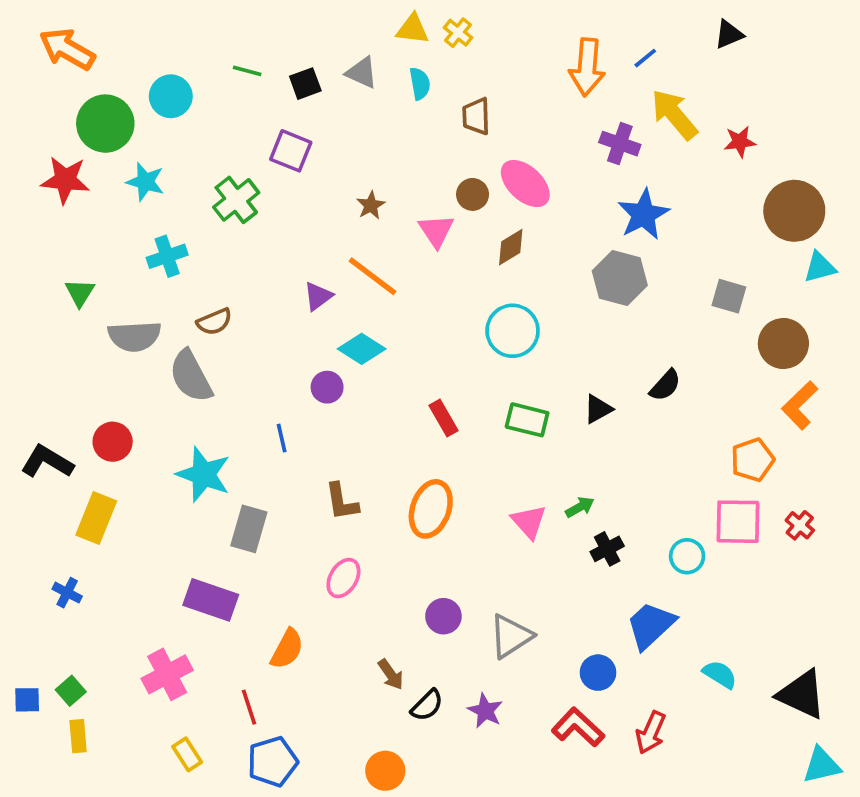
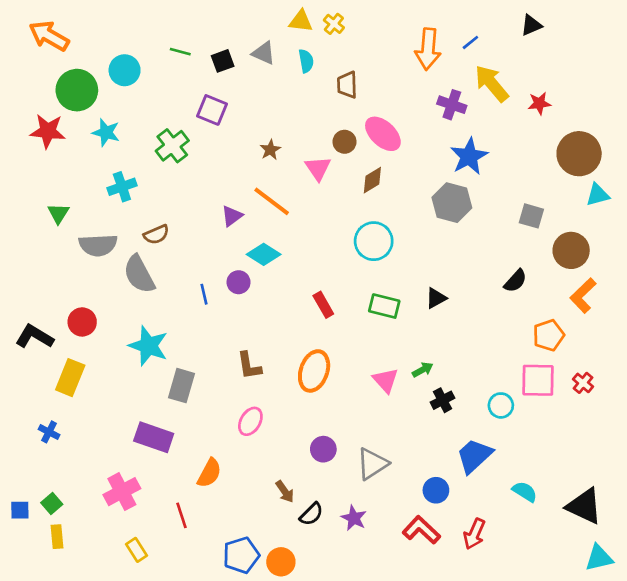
black semicircle: (665, 385) -> (515, 281), moved
blue line: (282, 438) -> (204, 294), moved
blue pentagon: (273, 762) -> (241, 555), moved

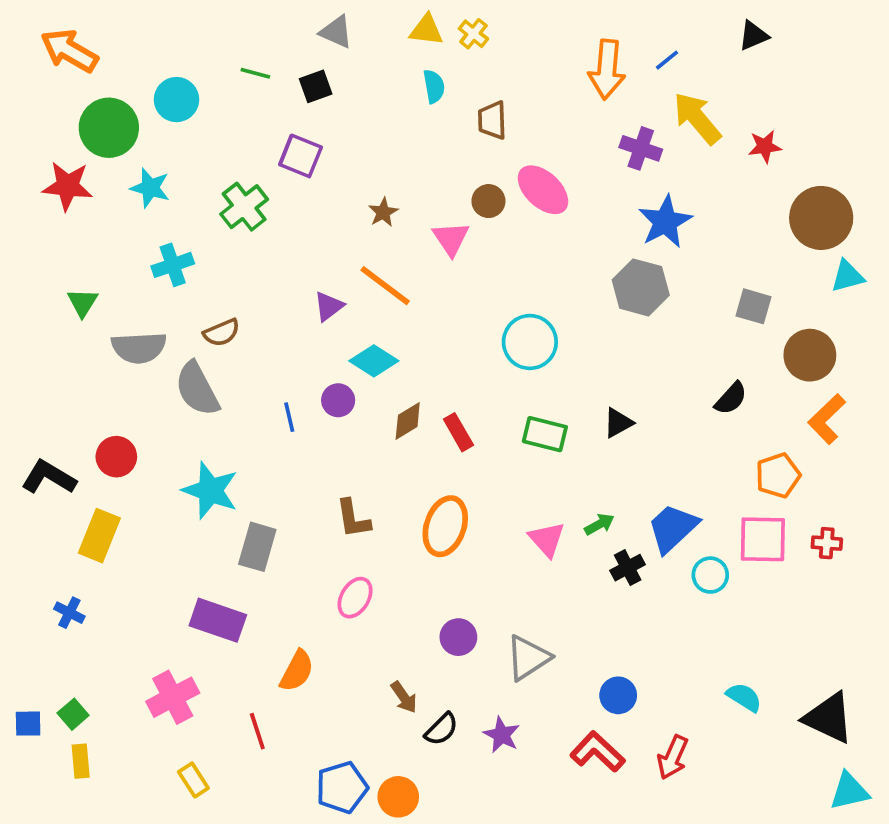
gray triangle: (264, 53) -> (336, 32), moved
brown diamond: (372, 180) -> (408, 421), moved
red cross: (583, 383) -> (827, 543), turned -36
blue trapezoid: (474, 456) -> (673, 528), moved

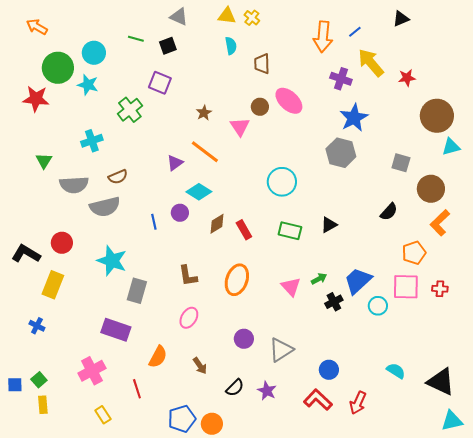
orange arrow: (69, 51) -> (37, 27), size x0.7
cyan star: (150, 188) -> (88, 85), moved
gray semicircle: (197, 389) -> (105, 207), turned -76
brown arrow: (404, 697) -> (200, 366), moved

